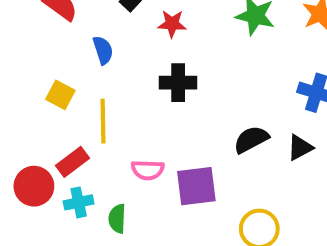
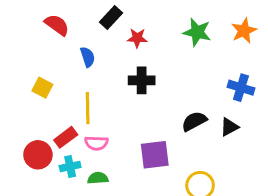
yellow square: (60, 95) -> (42, 88), moved
pink semicircle: (148, 170) -> (96, 143), moved
green semicircle: (117, 219) -> (98, 178), turned 84

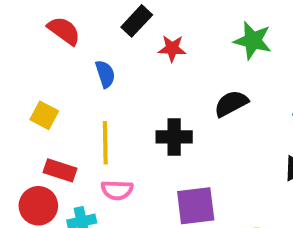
black cross: (142, 80) -> (174, 137), moved
black semicircle: (194, 121) -> (231, 103), moved
red rectangle: (66, 137) -> (60, 170), moved, turned 55

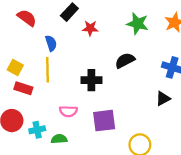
yellow line: (105, 143) -> (48, 70), moved
red rectangle: (60, 170) -> (23, 88), moved
pink semicircle: (117, 190) -> (68, 111), moved

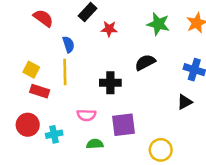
green semicircle: (59, 139) -> (95, 144), moved

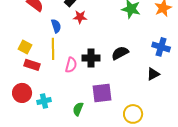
red star: (109, 29) -> (80, 17), moved
black semicircle: (145, 62) -> (120, 53), moved
pink semicircle: (86, 115) -> (71, 65), moved, turned -77
green semicircle: (95, 144) -> (78, 109), turned -64

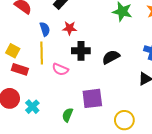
red star: (80, 17) -> (70, 28), moved
black cross: (91, 58) -> (81, 51), moved
pink semicircle: (71, 65) -> (60, 69), turned 98
cyan cross: (44, 101) -> (32, 107), turned -32

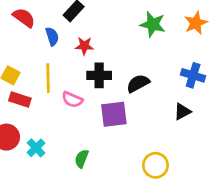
blue semicircle: (45, 29) -> (52, 36), moved
purple square: (92, 98) -> (114, 114), moved

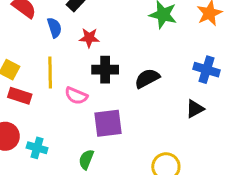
purple square: (114, 114) -> (108, 123), moved
cyan cross: (36, 148) -> (37, 148), turned -30

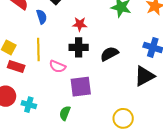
red star: (89, 38) -> (80, 24), moved
black triangle: (195, 109) -> (144, 76), size x1.5

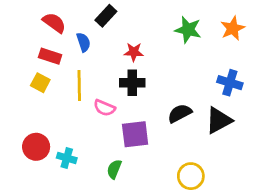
black semicircle: (109, 54) -> (180, 113), moved
red rectangle: (16, 66) -> (50, 56), moved

